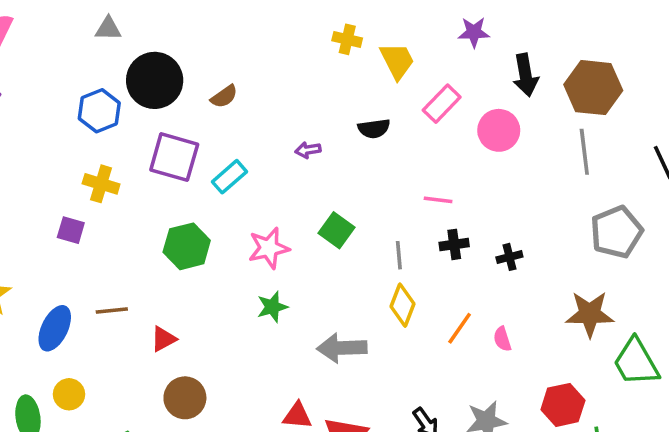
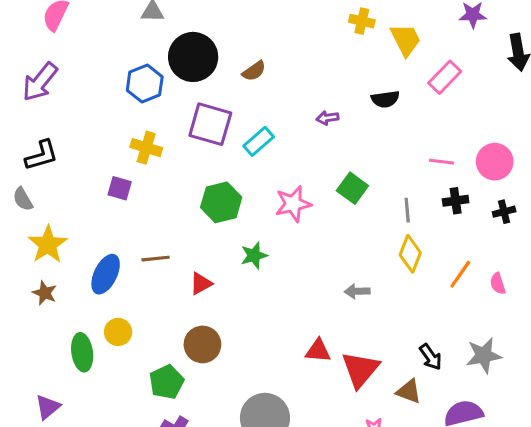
pink circle: (499, 130) -> (495, 162), moved
green star: (272, 307) -> (254, 255), moved
gray arrow: (342, 348) -> (357, 291), size x0.6
brown circle: (185, 398) -> (202, 344), moved

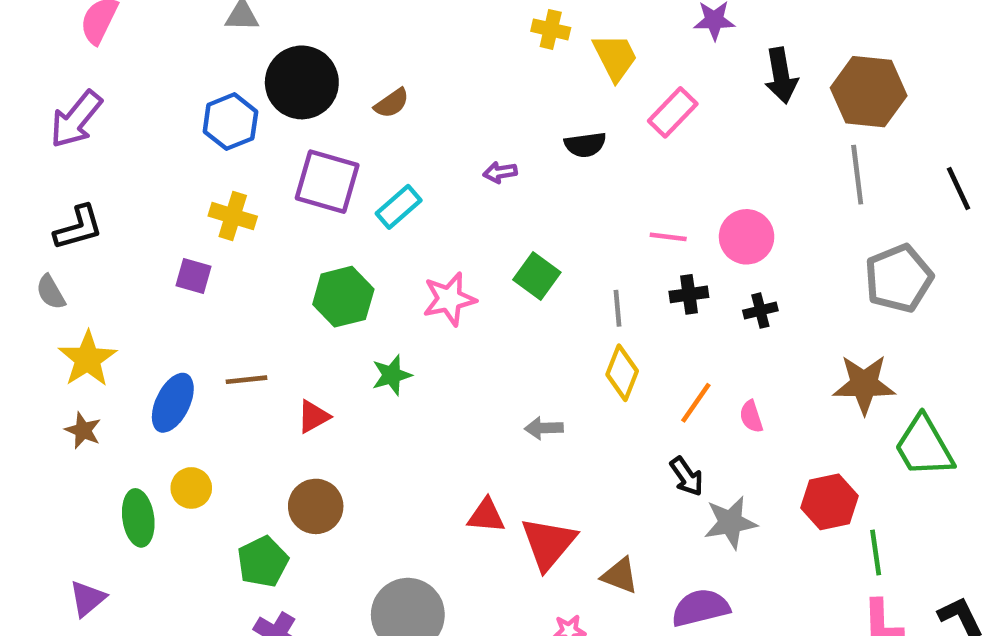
black arrow: (431, 357) -> (687, 476), moved

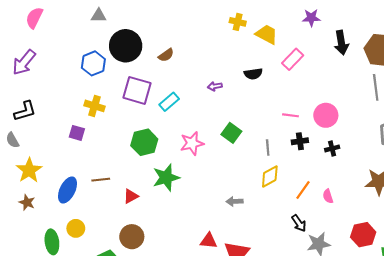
yellow trapezoid: (615, 57) -> (267, 34), turned -35
yellow diamond: (622, 373) -> (270, 177), turned 40
green star: (392, 375) -> (166, 178), size x1.5

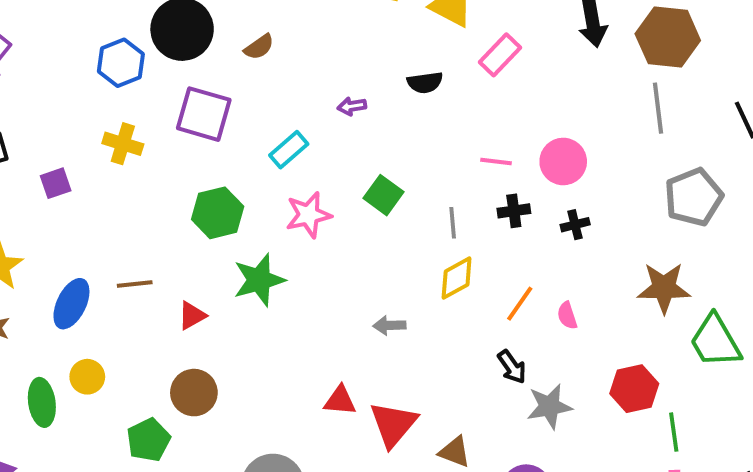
cyan rectangle: (169, 102) -> (289, 150), moved
purple square: (77, 133) -> (56, 183), moved, turned -35

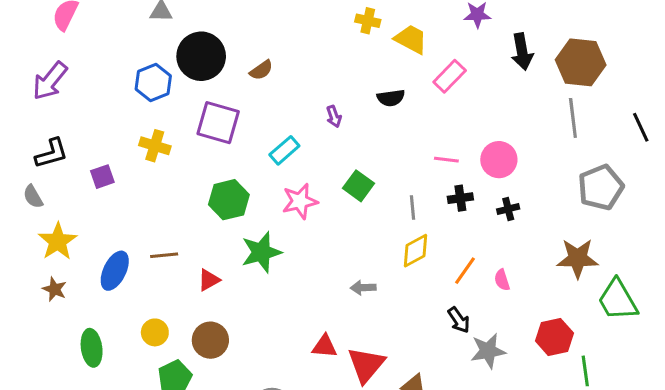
purple arrow: (352, 106) -> (334, 116), turned -100
yellow circle: (87, 377) -> (155, 332), moved

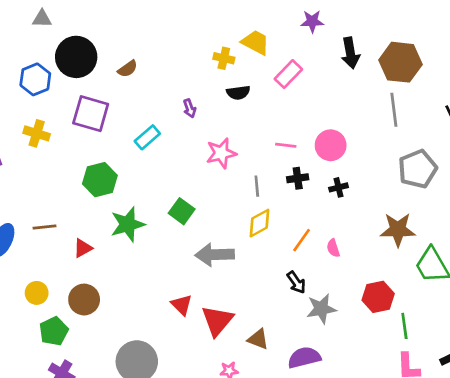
yellow cross: (368, 21) -> (224, 58), moved
green square: (358, 186) -> (182, 211), moved
pink star: (300, 201) -> (221, 153), moved
gray arrow: (363, 288) -> (215, 255), size x1.8
red triangle: (325, 346) -> (182, 305), turned 40

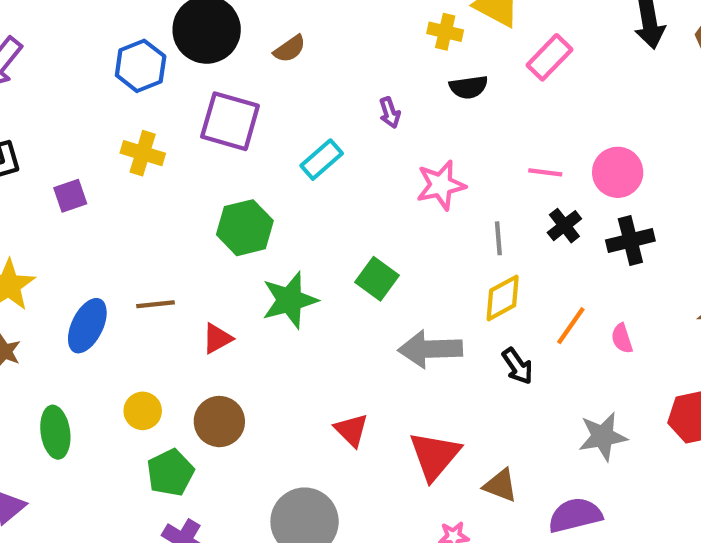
black cross: (298, 178) -> (564, 226), turned -30
black cross: (339, 187) -> (630, 240), size x1.5
black arrow: (296, 282) -> (518, 366), moved
red triangle: (182, 305) -> (351, 430), moved

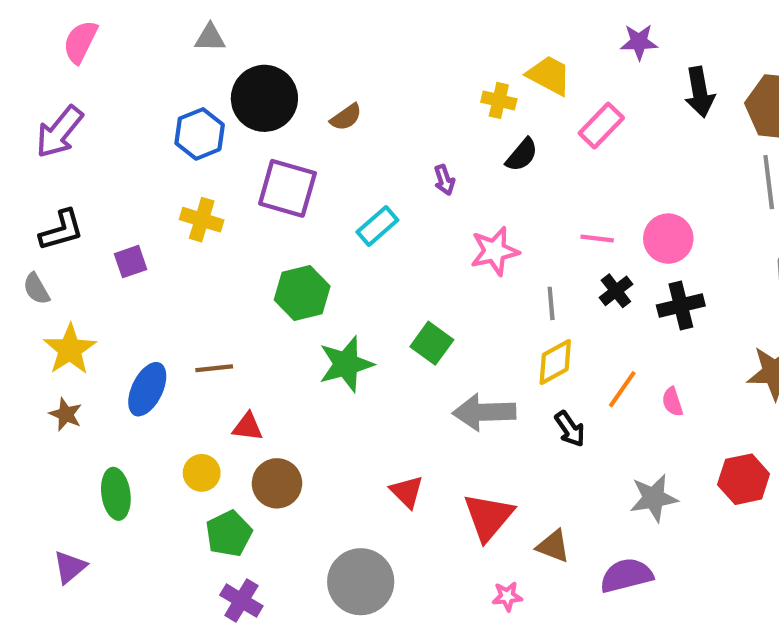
black semicircle: (469, 87) -> (522, 155), turned -42
red triangle: (217, 338) -> (248, 427), moved, turned 36

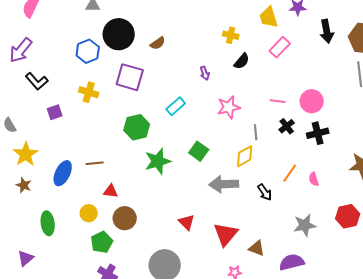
yellow trapezoid: (549, 75) -> (269, 17), moved, turned -135
cyan rectangle: (377, 226) -> (176, 106), moved
black L-shape: (61, 230) -> (37, 81), moved, turned 65
yellow diamond: (555, 362) -> (245, 156), moved

